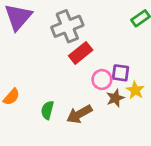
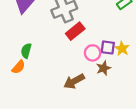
yellow star: (135, 90) -> (122, 49), moved
green semicircle: (47, 110) -> (26, 51), moved

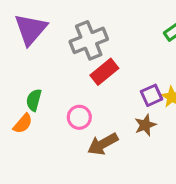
purple square: (108, 47) -> (152, 95), turned -32
pink circle: (93, 53) -> (79, 117), moved

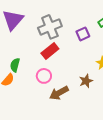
red rectangle: (104, 72) -> (50, 51), moved
purple square: (152, 95) -> (83, 34), moved

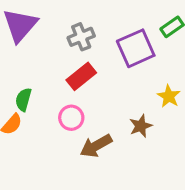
gray cross: (50, 27) -> (81, 37), size x0.7
purple square: (83, 34) -> (136, 48), size x1.6

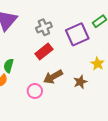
pink circle: (71, 118) -> (35, 91), moved
brown arrow: (96, 146) -> (53, 77), moved

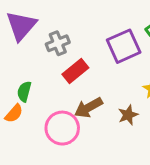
gray cross: (44, 27) -> (58, 43), moved
pink circle: (35, 91) -> (62, 128), size x1.5

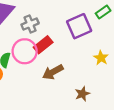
brown star: (128, 115) -> (82, 94), moved
pink circle: (62, 128) -> (25, 51), moved

